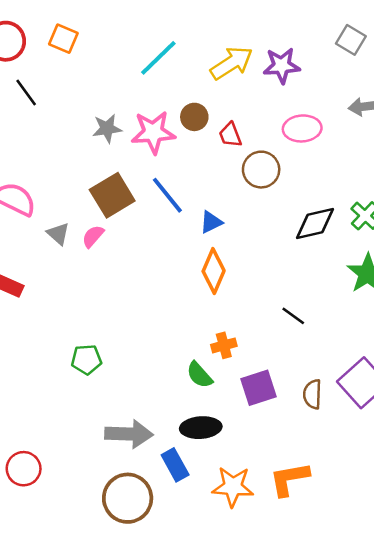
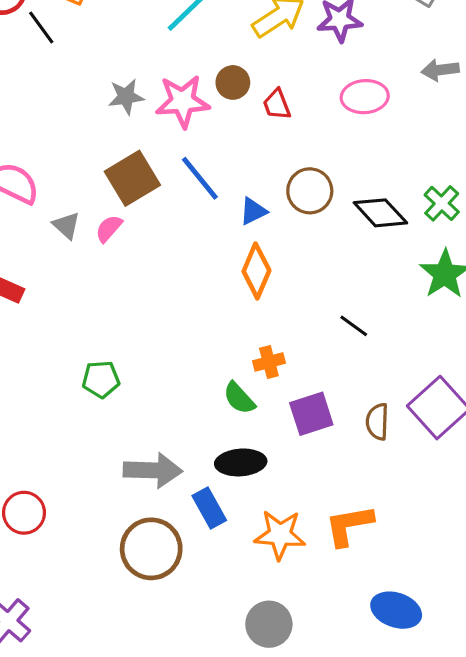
black line: (26, 93) -> (41, 28), moved
brown circle: (261, 170) -> (310, 191), moved
black diamond: (315, 223) -> (380, 213), turned 60

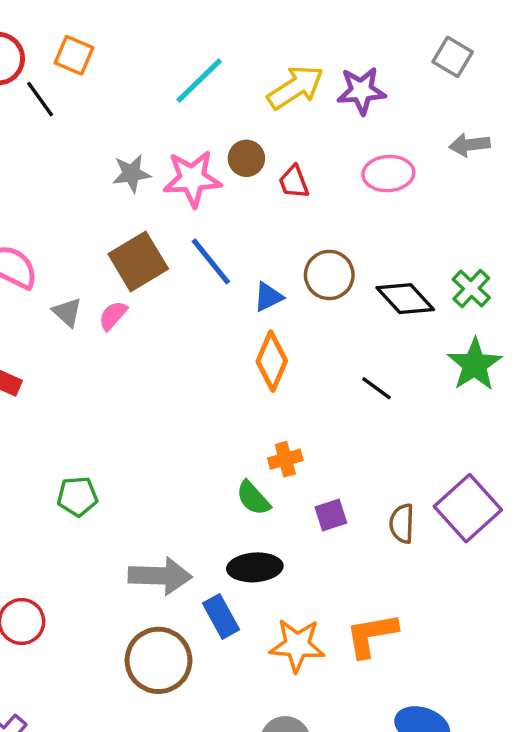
black line: (354, 326) -> (377, 388), moved
green pentagon: (101, 379) -> (77, 496), moved
purple square: (311, 414) -> (331, 515), size x0.7

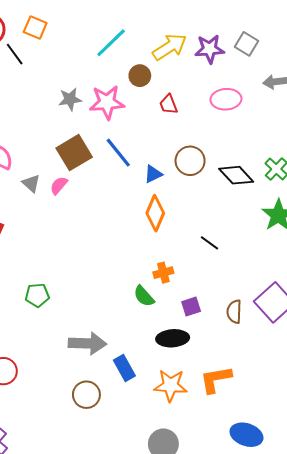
gray square: (453, 57) -> (246, 44), moved
brown circle: (246, 158) -> (140, 76), moved
black line: (377, 388) -> (210, 243), moved
black ellipse: (255, 567) -> (173, 338), moved
brown circle: (159, 660) -> (86, 395), size x0.7

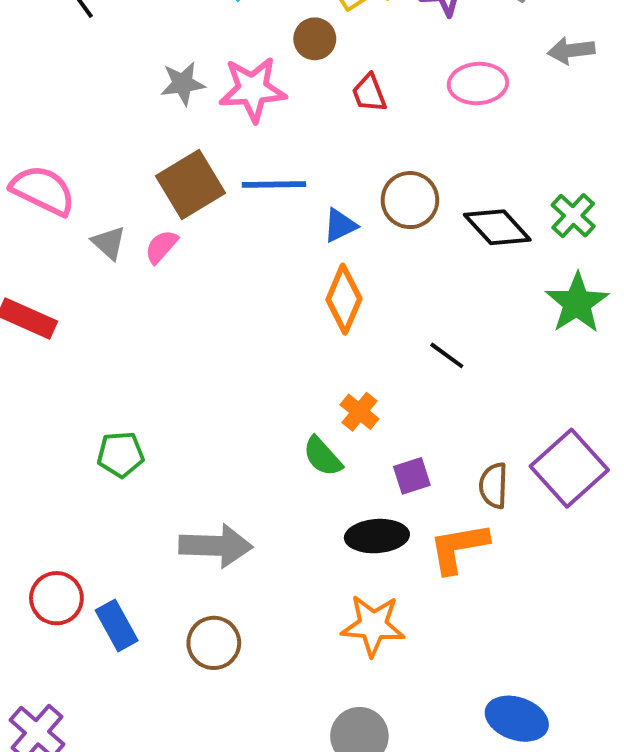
blue line: (118, 153) -> (274, 185), turned -52
orange cross: (163, 273) -> (359, 412), turned -36
blue rectangle: (124, 368) -> (117, 625), moved
orange L-shape: (216, 379) -> (459, 548), moved

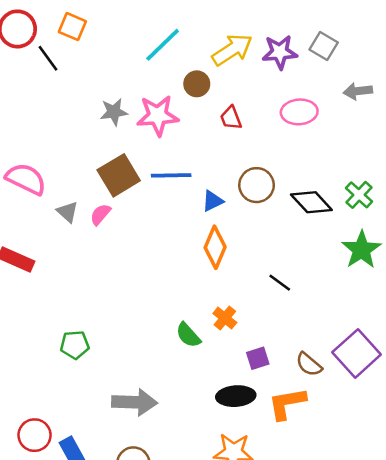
green semicircle: (323, 456) -> (188, 335), moved
brown semicircle: (493, 486) -> (309, 364), turned -52

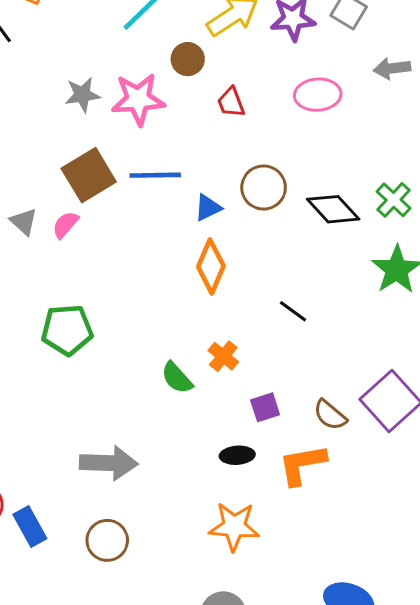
green pentagon: (75, 345) -> (67, 330), moved, size x1.4
black ellipse: (236, 396) -> (237, 455), size x0.7

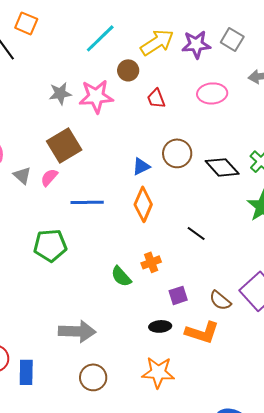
blue line: (155, 175) -> (87, 202), moved
orange cross: (223, 356) -> (151, 262), turned 30
orange L-shape: (302, 465) -> (202, 332), turned -152
blue rectangle: (30, 526) -> (26, 372), turned 30
brown circle: (107, 540) -> (93, 377), moved

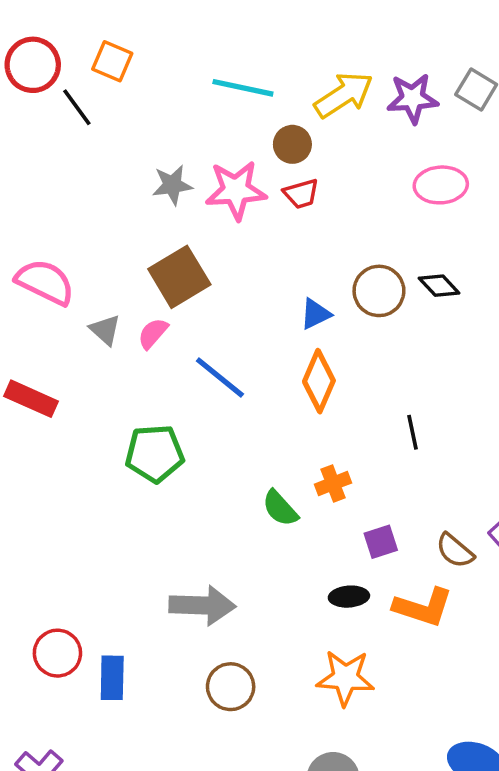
cyan line: (100, 38) -> (243, 88), turned 56
red trapezoid: (156, 98) -> (301, 194), moved, turned -85
black diamond: (222, 167) -> (439, 286), moved, size x0.7
blue line: (87, 202) -> (220, 378), turned 40
black line: (196, 233) -> (413, 432), turned 42

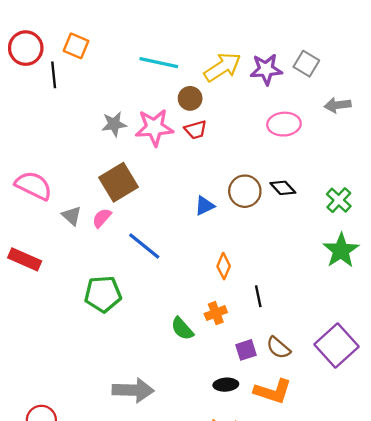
black line: (77, 107) -> (54, 75), turned 30
orange diamond: (319, 381) -> (224, 266), moved, size x0.7
black line: (413, 432) -> (258, 296), moved
brown semicircle: (455, 551) -> (278, 348), moved

